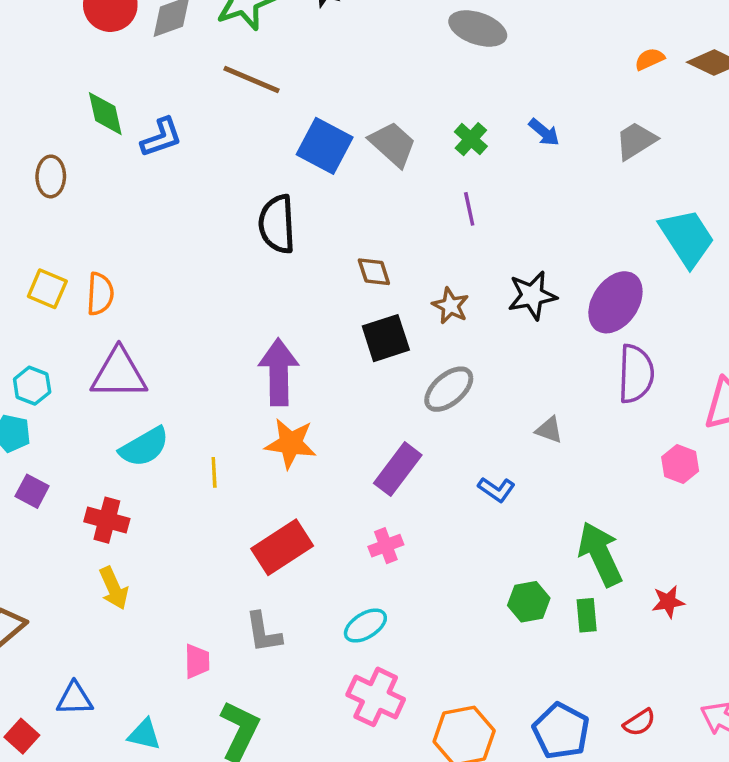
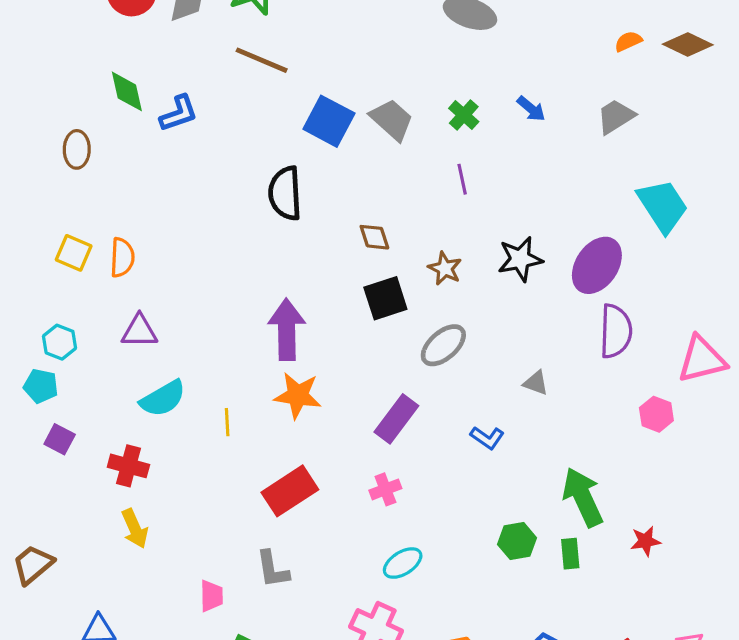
purple triangle: (119, 374) -> (139, 331), size x0.7
cyan ellipse: (365, 626) -> (403, 563), moved

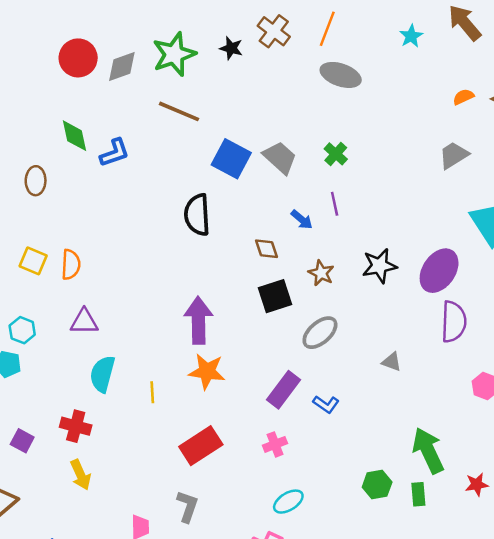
blue arrow: (531, 109) -> (302, 220), moved
cyan semicircle: (163, 399) -> (102, 374), turned 135
blue L-shape: (487, 438) -> (326, 404), moved
purple square: (60, 439) -> (22, 441), moved
gray L-shape: (273, 569) -> (187, 506), turned -152

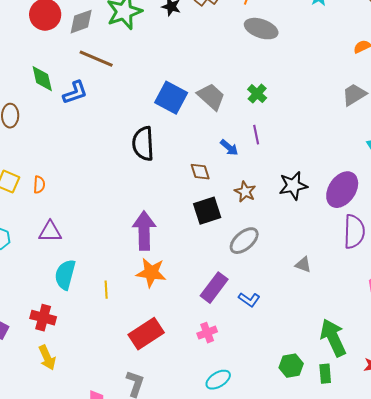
brown line: (179, 111) -> (96, 59), moved
orange semicircle: (71, 265) -> (39, 185), size x0.7

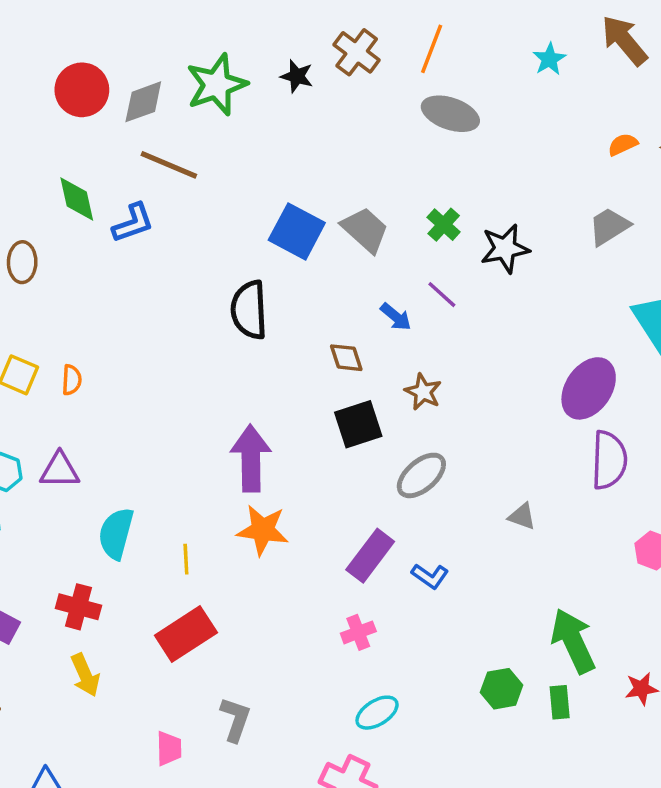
purple line: (256, 135) -> (442, 295), turned -36
black star: (293, 186) -> (505, 249), moved
purple triangle: (50, 232) -> (60, 470), moved
red rectangle: (146, 334) -> (186, 634), moved

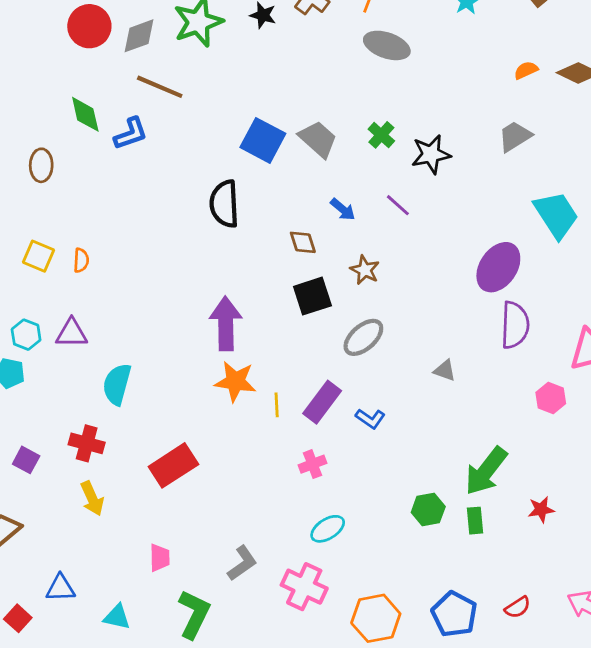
purple line: (442, 295) -> (398, 205), moved
yellow line: (186, 559) -> (277, 405), moved
green arrow: (573, 641) -> (486, 471), turned -117
gray L-shape: (235, 719) -> (242, 563), moved, turned 36

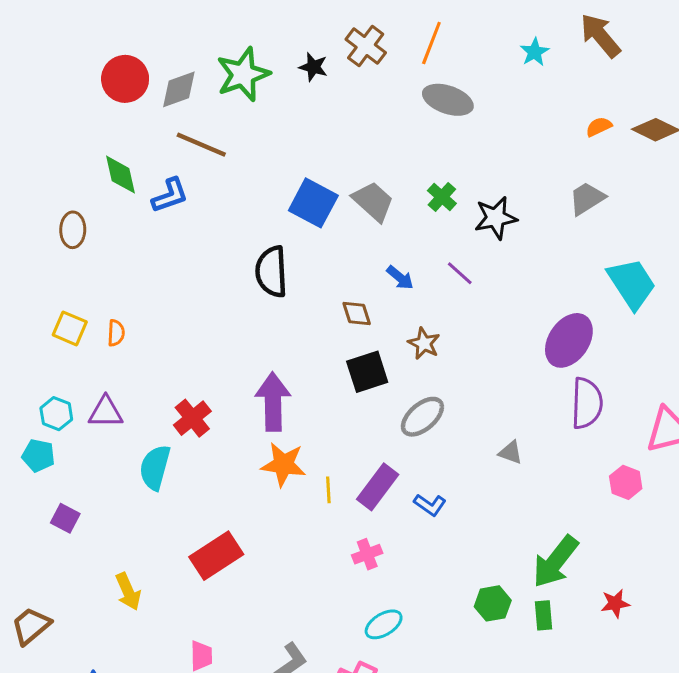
red cross: (87, 443) -> (192, 418), moved, turned 36
purple square: (26, 460) -> (65, 518), moved

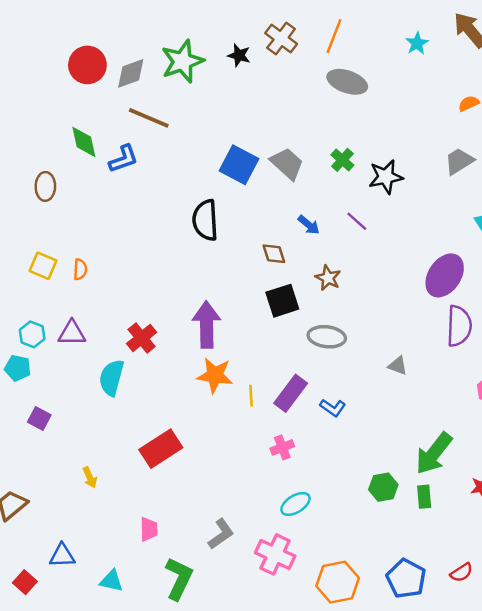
gray ellipse: (422, 417) -> (327, 337), turned 48
yellow arrow: (128, 591) -> (90, 477), size x0.7

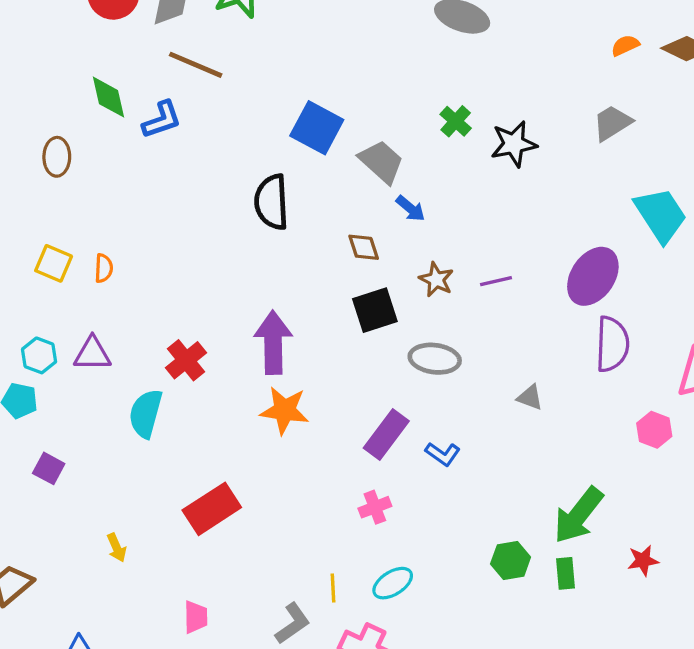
gray trapezoid: (287, 164) -> (381, 162), moved
purple line: (357, 221) -> (496, 281), moved, turned -55
yellow line: (251, 396) -> (333, 588), moved

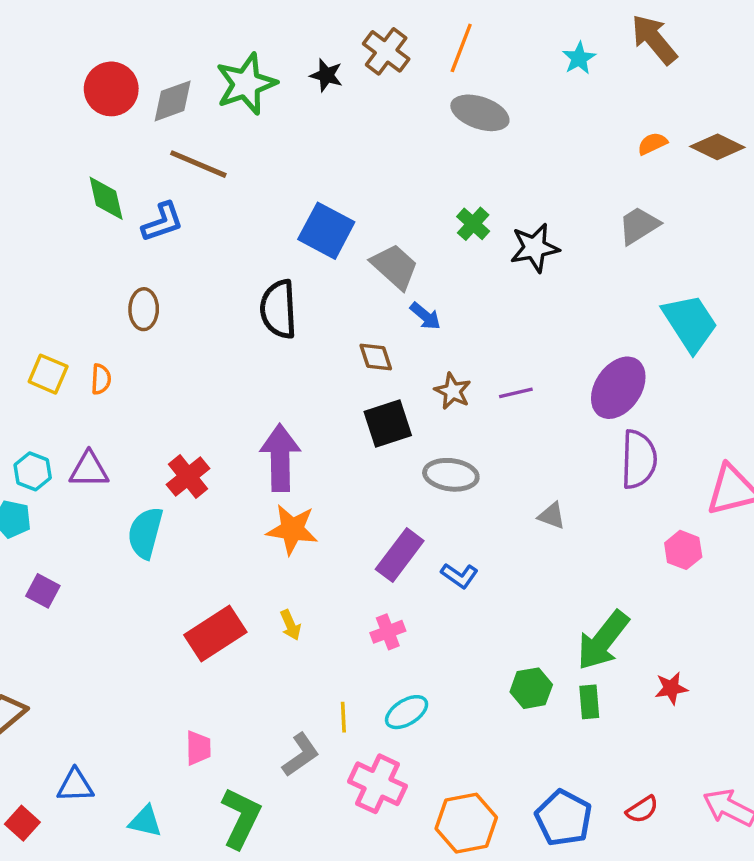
brown ellipse: (57, 157) -> (144, 309), moved
yellow arrow: (117, 548) -> (290, 625), moved

